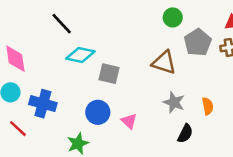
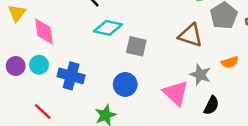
orange semicircle: (208, 106) -> (230, 62), moved, turned 84
pink triangle: (129, 121) -> (176, 93), moved, size x1.6
red line: (18, 129) -> (43, 112), moved

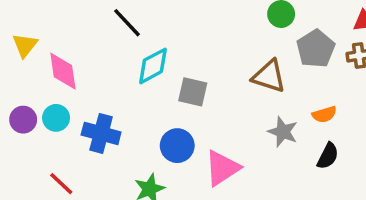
cyan diamond: (108, 28) -> (153, 66), turned -40
pink triangle: (176, 93) -> (222, 168), moved, turned 44
black semicircle: (211, 105) -> (328, 156), moved

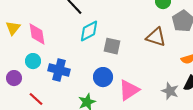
yellow triangle: (25, 45) -> (13, 28), moved
purple circle: (23, 120) -> (14, 78), moved
gray star: (283, 132) -> (170, 91), moved

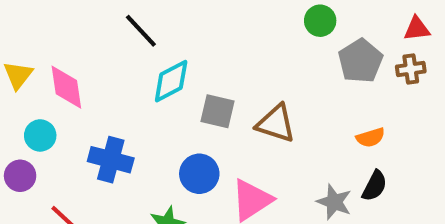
brown triangle: (156, 37) -> (276, 123), moved
cyan circle: (33, 61) -> (40, 135), moved

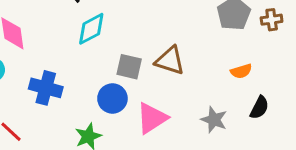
gray square: (217, 111) -> (129, 67), moved
black semicircle: (375, 186) -> (259, 108), moved

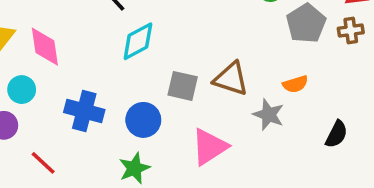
orange semicircle: (241, 71) -> (295, 84), moved
blue circle: (112, 98) -> (143, 120), moved
gray star: (214, 120) -> (268, 115), moved

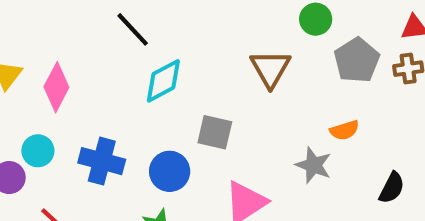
pink diamond: (45, 47) -> (56, 87), turned 36
brown triangle: (231, 79) -> (270, 69), moved, turned 42
cyan circle: (22, 90) -> (38, 151), moved

